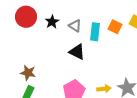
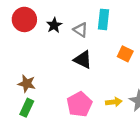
orange square: (115, 27) -> (125, 54), moved
cyan rectangle: (95, 32) -> (103, 19), moved

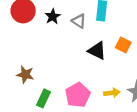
black triangle: (83, 60) -> (97, 51), moved
green rectangle: (27, 108) -> (44, 98), moved

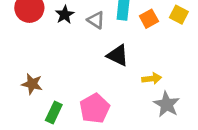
orange square: (123, 45) -> (149, 19), moved, turned 35
yellow arrow: (112, 93) -> (152, 79), moved

